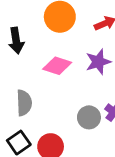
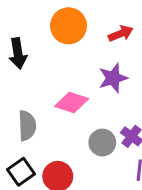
pink diamond: (57, 66) -> (72, 103), moved

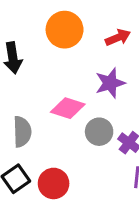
gray circle: (102, 143) -> (99, 132), moved

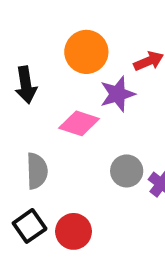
purple star: (110, 83) -> (117, 94), moved
pink diamond: (68, 108) -> (79, 123), moved

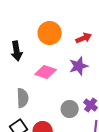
purple star: (117, 94) -> (79, 66), moved
gray circle: (127, 171) -> (70, 109), moved

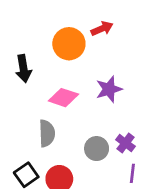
red arrow: (84, 38) -> (102, 29), moved
gray semicircle: (23, 98) -> (47, 133), moved

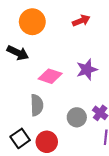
orange circle: (69, 44) -> (32, 22), moved
black arrow: (23, 69) -> (18, 53), turned -55

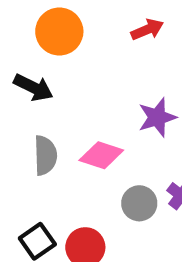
pink diamond: (50, 76) -> (101, 155), moved
gray semicircle: (37, 105) -> (45, 155), moved

